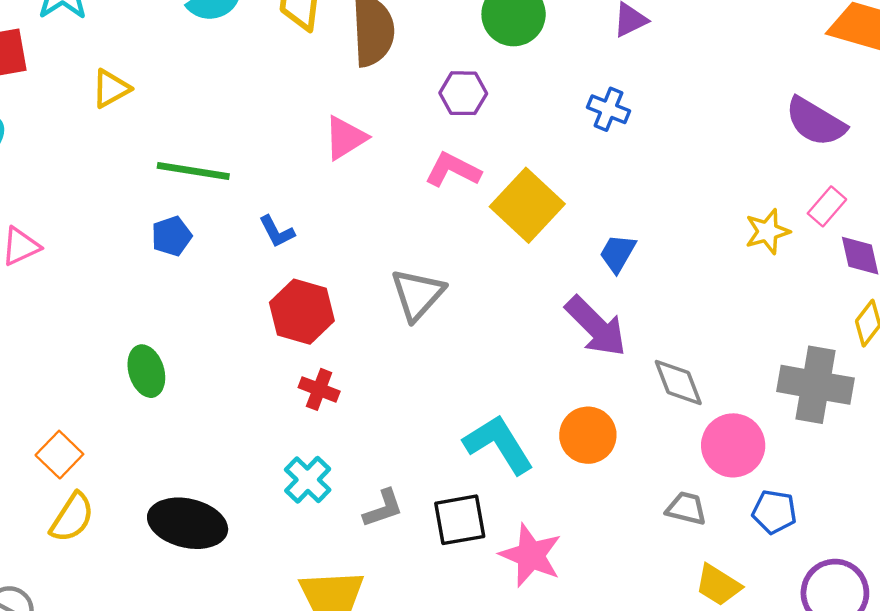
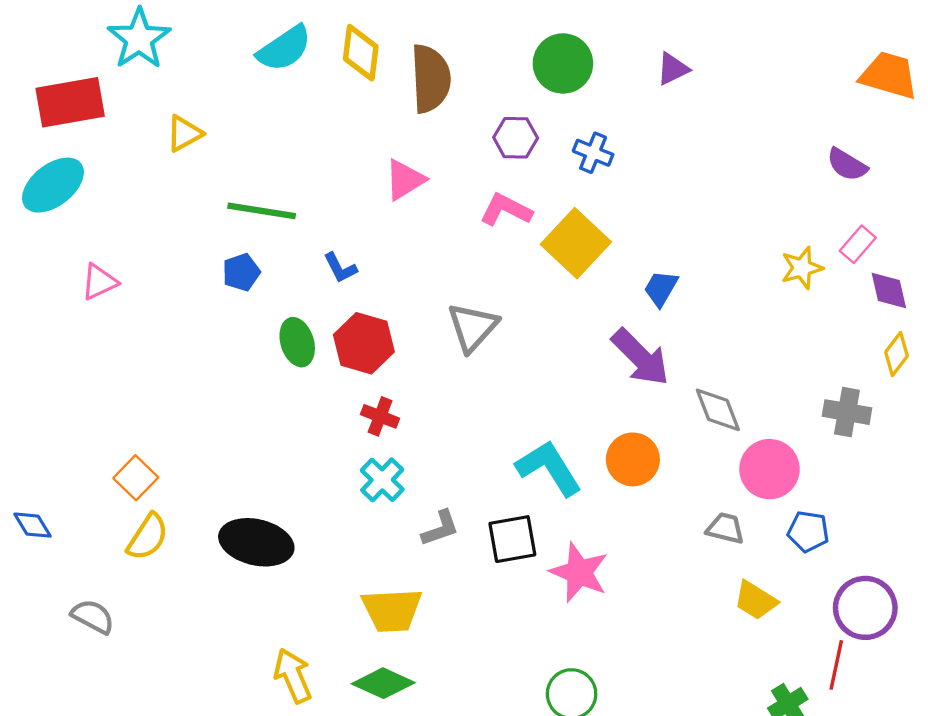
blue cross: (608, 109) -> (593, 153), moved
purple semicircle: (815, 122) -> (847, 165), size x0.7
green ellipse: (146, 371) -> (297, 342), moved
gray cross: (815, 385) -> (847, 412), size x0.7
cyan cross: (308, 480) -> (382, 480), moved

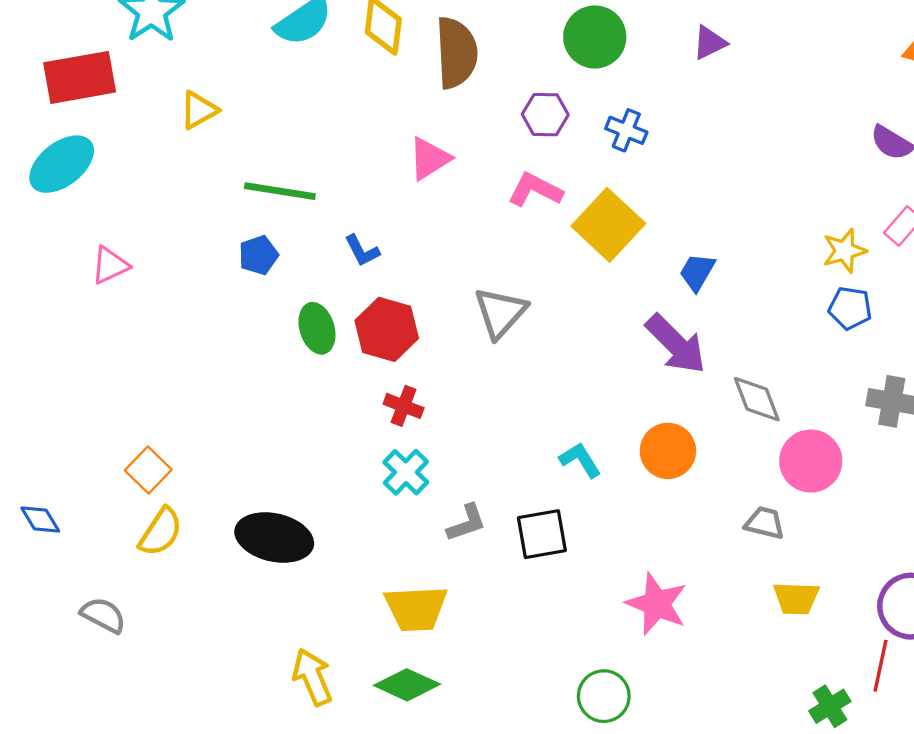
cyan L-shape: (549, 468) -> (580, 460), size x0.6
blue pentagon: (808, 531) -> (850, 308), moved
pink star: (579, 572) -> (657, 604), moved
yellow trapezoid: (756, 600) -> (796, 598), turned -30

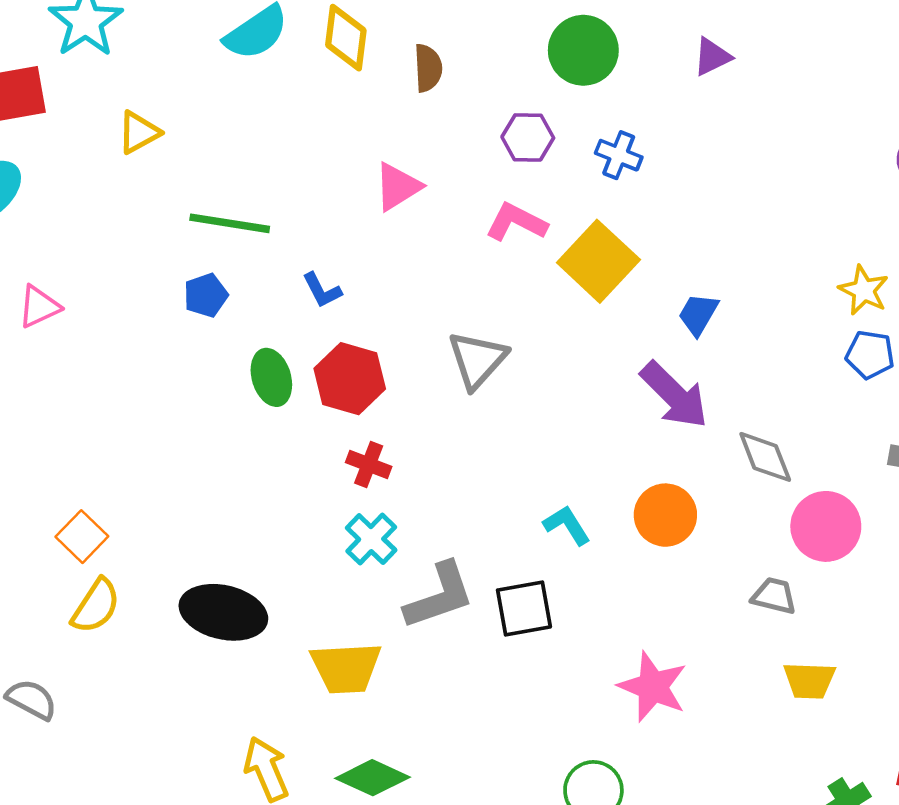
brown semicircle: (456, 53) -> (428, 68), size x0.6
yellow star: (844, 251) -> (864, 290), turned -30
gray L-shape: (467, 523) -> (439, 596), size x1.6
yellow trapezoid: (416, 608) -> (346, 668), moved

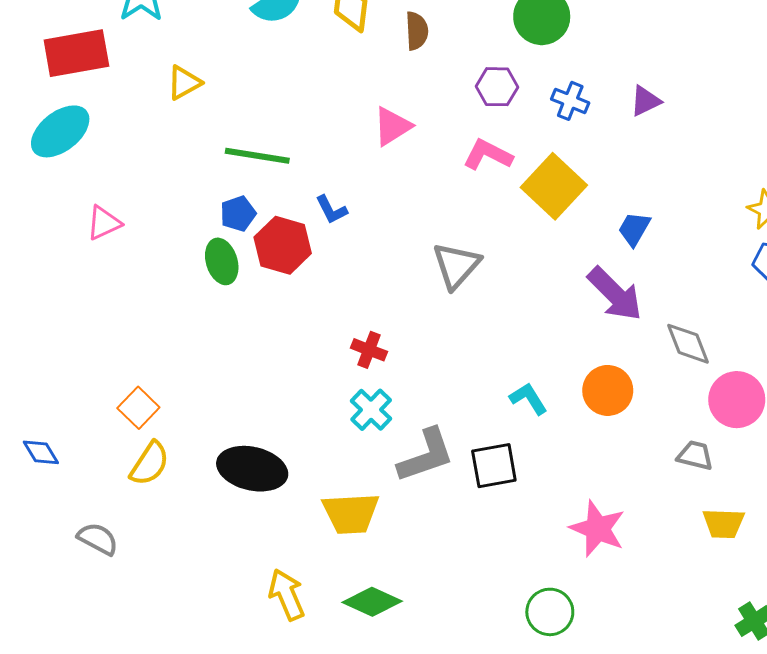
purple triangle: (712, 57) -> (645, 101), moved
green ellipse: (271, 377) -> (222, 261), moved
red hexagon: (350, 379) -> (283, 245), moved

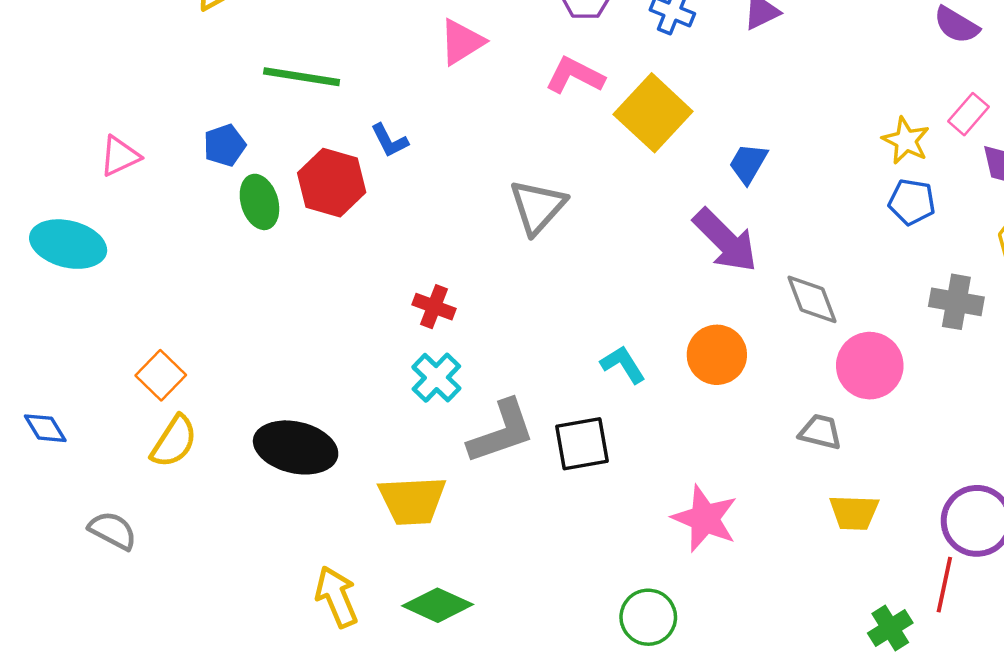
cyan ellipse: (60, 131) -> (68, 244), moved, turned 52
blue pentagon: (238, 214) -> (225, 145), moved

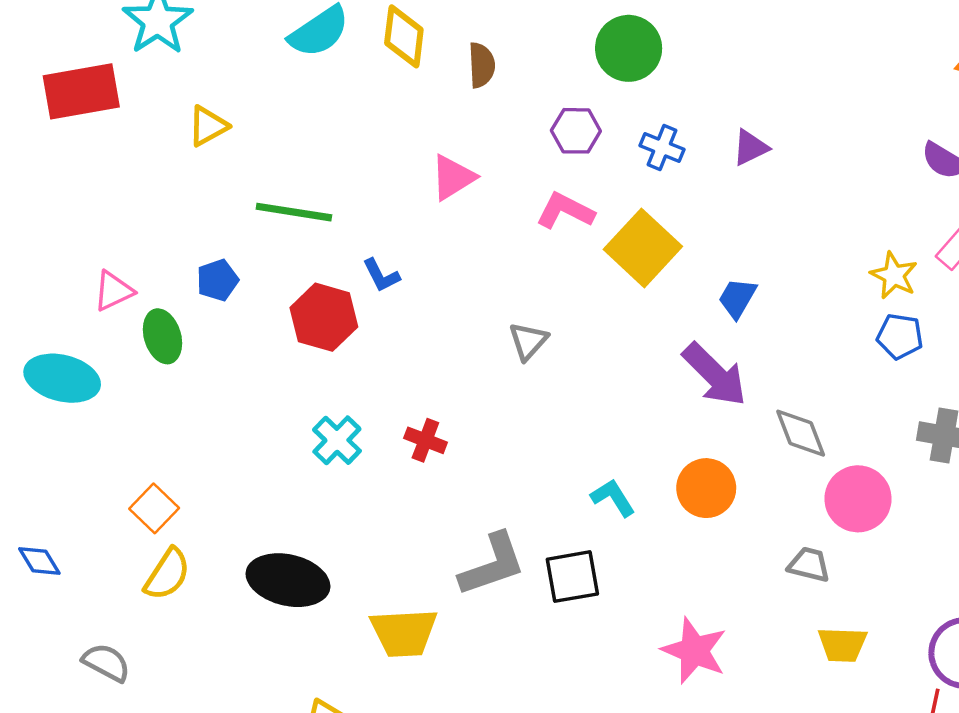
green ellipse: (259, 202) -> (163, 336), moved
gray triangle: (538, 207) -> (528, 341), size x0.7
cyan cross: (436, 378) -> (337, 440), moved

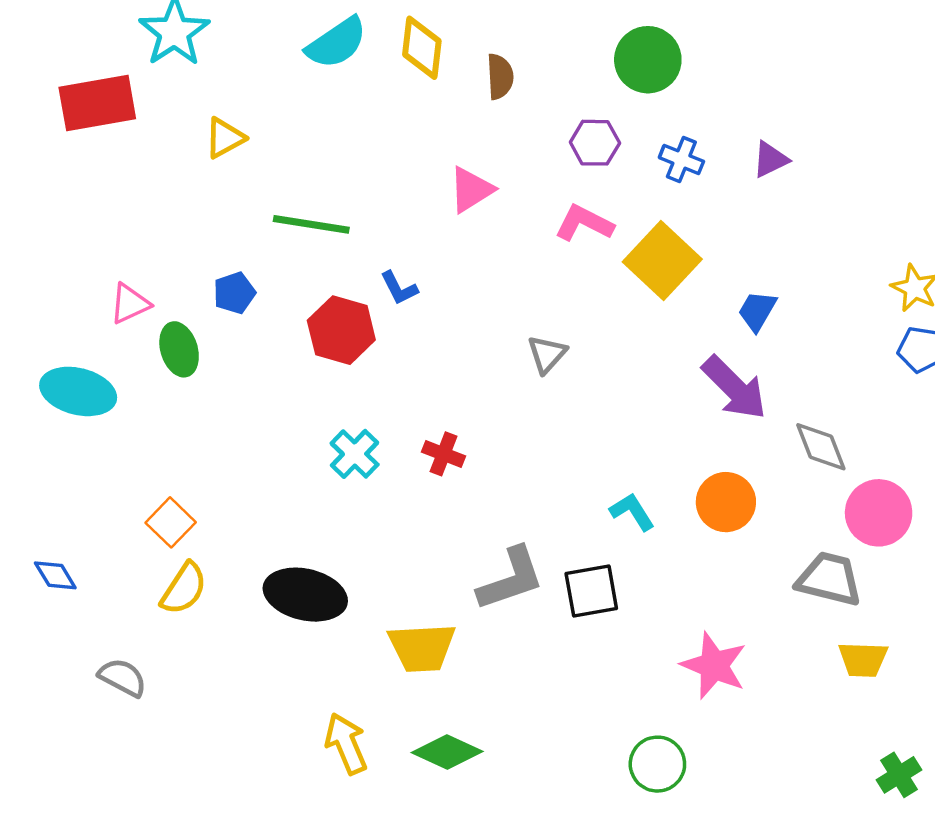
gray trapezoid: (809, 565) -> (829, 579), size x1.5

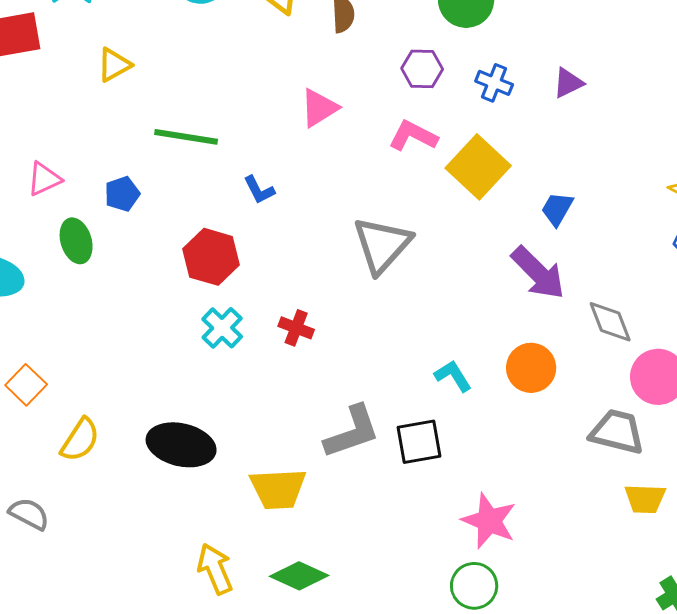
pink triangle: (130, 304) -> (44, 179), moved
red hexagon: (341, 330) -> (211, 257), moved
gray triangle: (547, 354) -> (382, 245), size x1.8
orange square: (171, 522) -> (26, 385), moved
pink star: (714, 665) -> (489, 521), moved

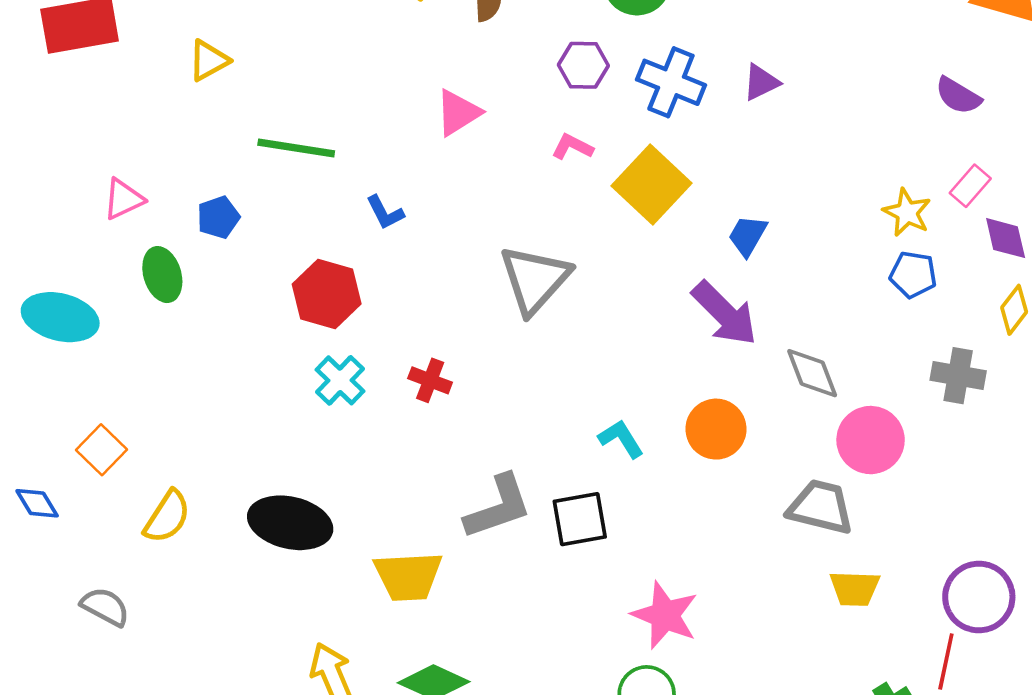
blue cross: (494, 83) -> (671, 82), size x1.5
pink L-shape: (413, 136) -> (572, 147), size x0.7

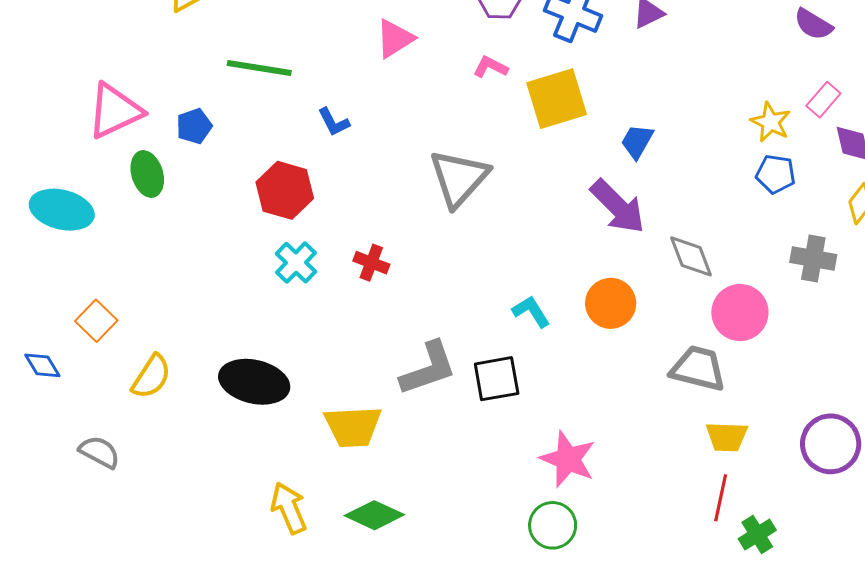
yellow square: (652, 184) -> (557, 99), turned 30
pink triangle: (123, 199) -> (115, 111), size x1.6
red line: (946, 661) -> (721, 498), moved

